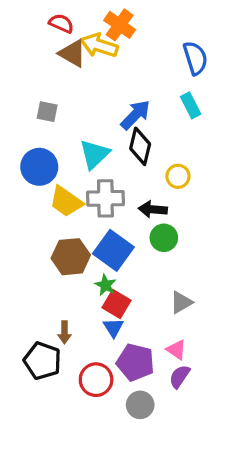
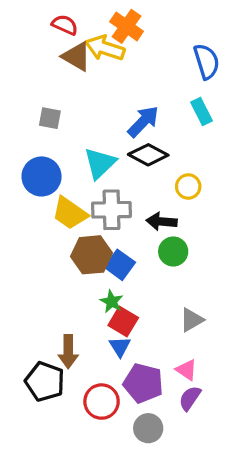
black diamond: (140, 146) -> (148, 155), turned -75
blue square: (113, 250) -> (120, 265), size x0.7
brown hexagon: (71, 257) -> (92, 255), moved
brown arrow: (64, 332) -> (68, 352), size x1.4

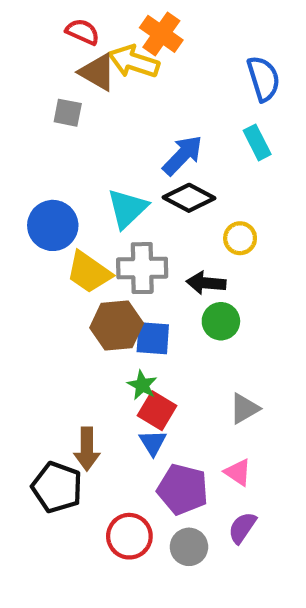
gray square: (50, 118) -> (68, 113), moved
blue square: (120, 265) -> (153, 338), turned -32
purple semicircle: (190, 398) -> (242, 528), moved
red circle: (102, 402) -> (129, 536), moved

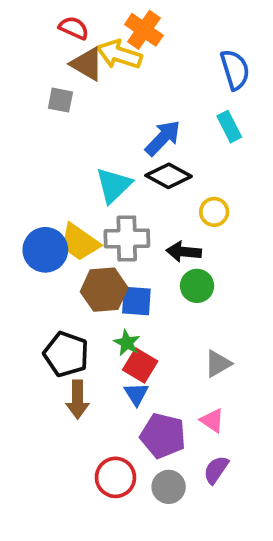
blue circle: (53, 225) -> (45, 250), moved
black pentagon: (57, 487) -> (66, 354), moved

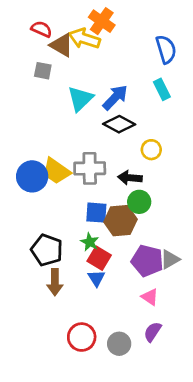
red semicircle: (74, 28) -> (41, 29), moved
cyan triangle: (114, 185) -> (80, 99), moved
brown hexagon: (104, 290) -> (120, 221), moved
gray triangle: (218, 364) -> (170, 259), moved
purple pentagon: (163, 436) -> (147, 261), moved

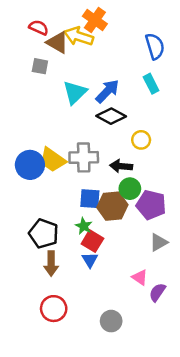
purple pentagon: (147, 261) -> (151, 205), moved
purple semicircle: (153, 332) -> (157, 292), moved
red circle: (82, 337) -> (54, 309), moved

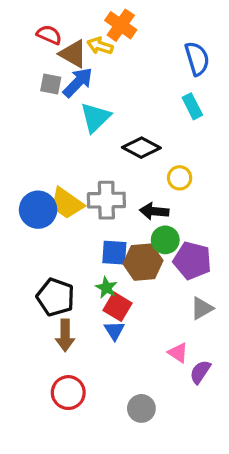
yellow arrow: (79, 36) -> (100, 46), size x0.7
blue arrow: (107, 91) -> (78, 82), moved

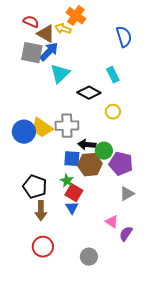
gray square: (51, 84) -> (32, 53), size x1.6
cyan rectangle: (192, 106) -> (113, 75), moved
black arrow: (154, 211) -> (87, 145), moved

